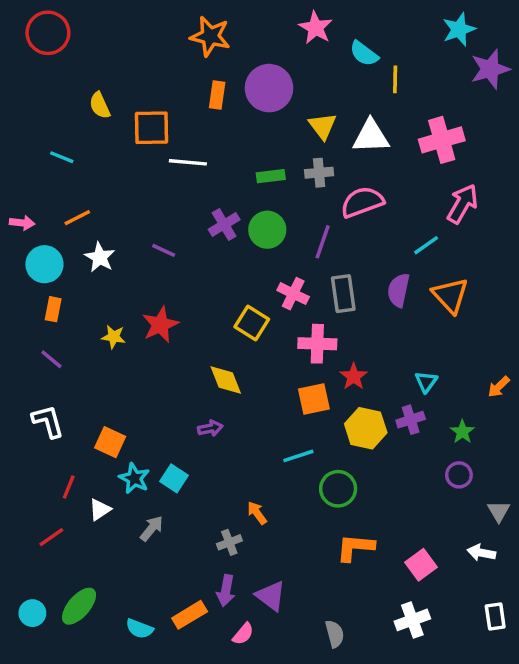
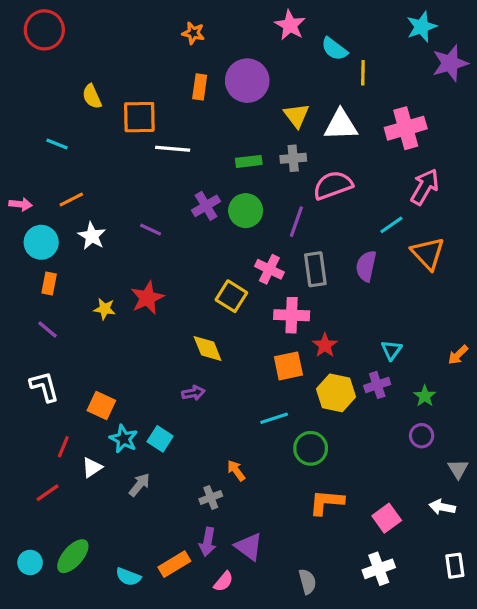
orange star: (210, 36) -> (193, 33), size x0.6
orange triangle: (450, 295) -> (428, 253), moved

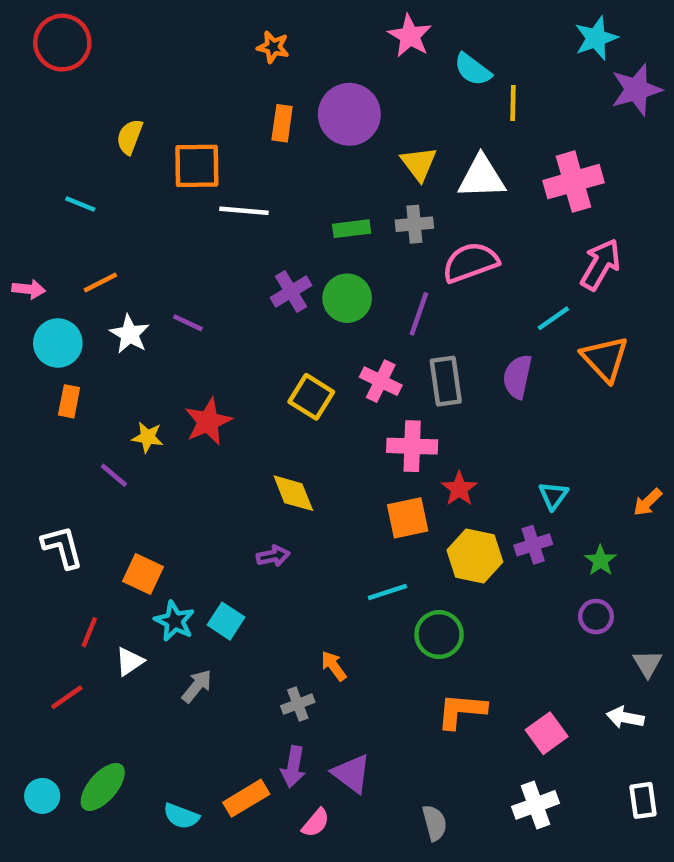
yellow semicircle: (92, 96) -> (130, 137), turned 45
purple line: (151, 230) -> (188, 323), moved
yellow square: (231, 296) -> (311, 397), moved
purple line: (47, 329) -> (114, 475), moved

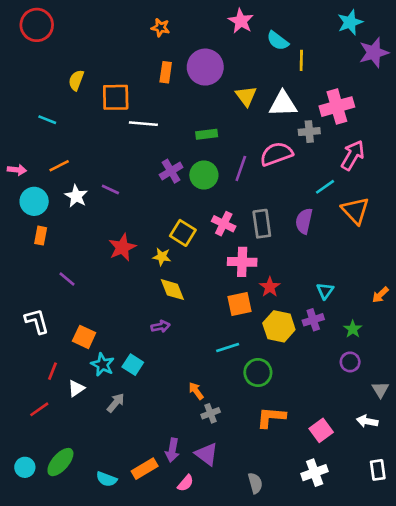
gray cross: (414, 224) -> (309, 132), moved
purple line: (419, 314) -> (241, 168), moved
yellow star: (148, 437) -> (162, 257), moved
gray cross: (298, 704) -> (211, 413), moved

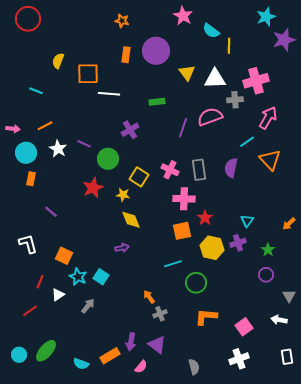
green circle: (204, 175) -> (108, 159), moved

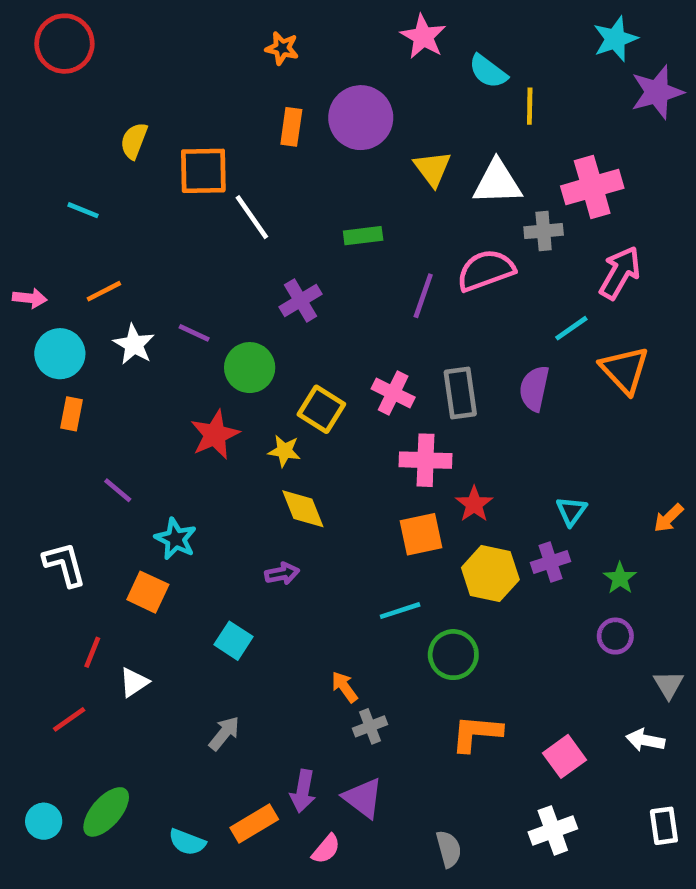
white line: (109, 94) -> (252, 217), turned 50
cyan star: (78, 277) -> (176, 539), moved
gray arrow: (88, 306) -> (224, 733), moved

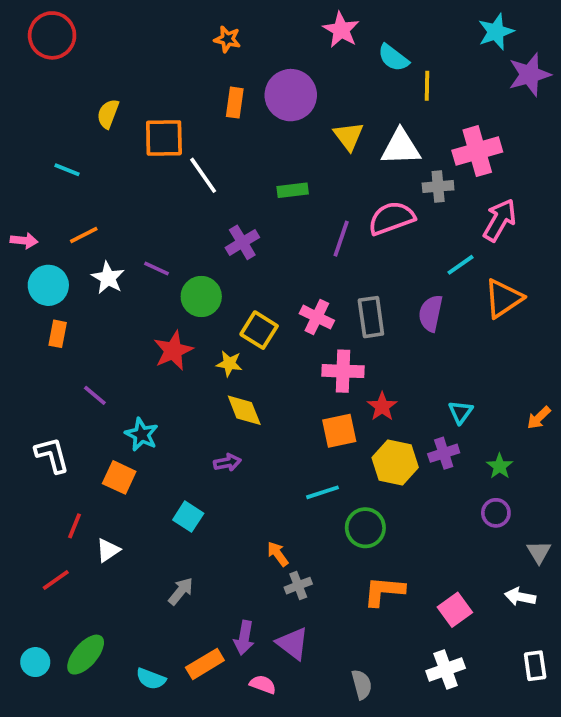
orange triangle: (625, 370) -> (503, 298), turned 39
pink semicircle: (326, 849) -> (263, 684), turned -110

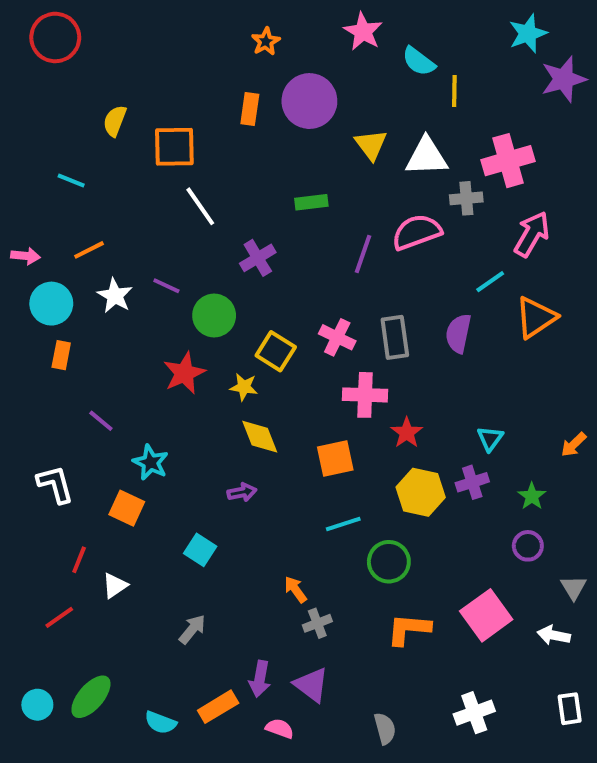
orange star: (227, 39) -> (266, 41), moved, turned 30
white line: (203, 175) -> (200, 206), moved
orange square: (339, 431) -> (335, 458), moved
pink square: (455, 610) -> (486, 615), moved, size x1.4

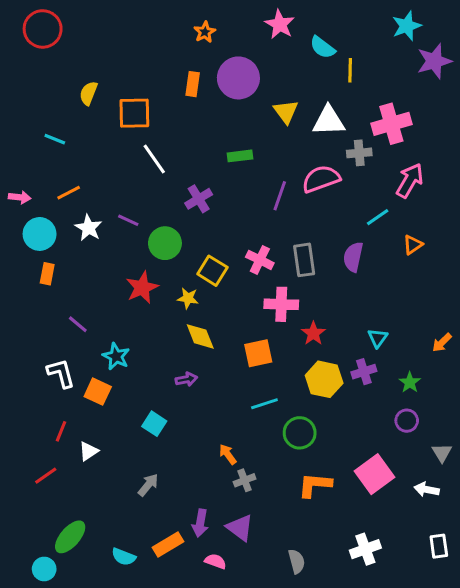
orange triangle: (536, 317) -> (413, 245), size x0.6
white L-shape: (55, 484) -> (61, 373), moved
cyan circle: (37, 705) -> (44, 569), moved

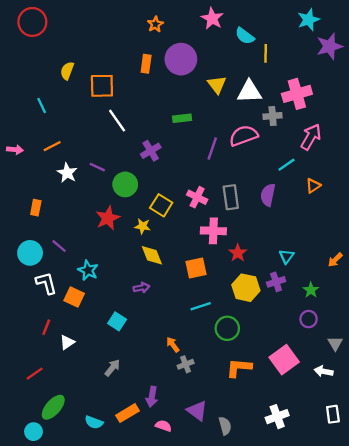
cyan line: (55, 139) -> (42, 106), turned 42
cyan circle: (40, 234) -> (30, 253), moved
red line: (46, 476) -> (35, 374), moved
purple triangle: (240, 528) -> (197, 411), moved

